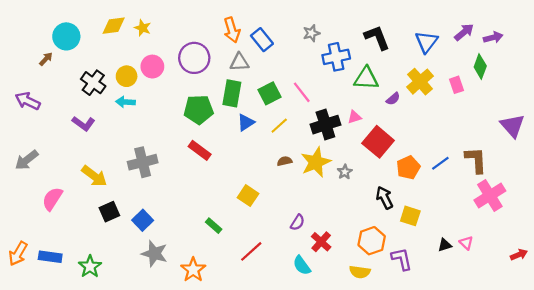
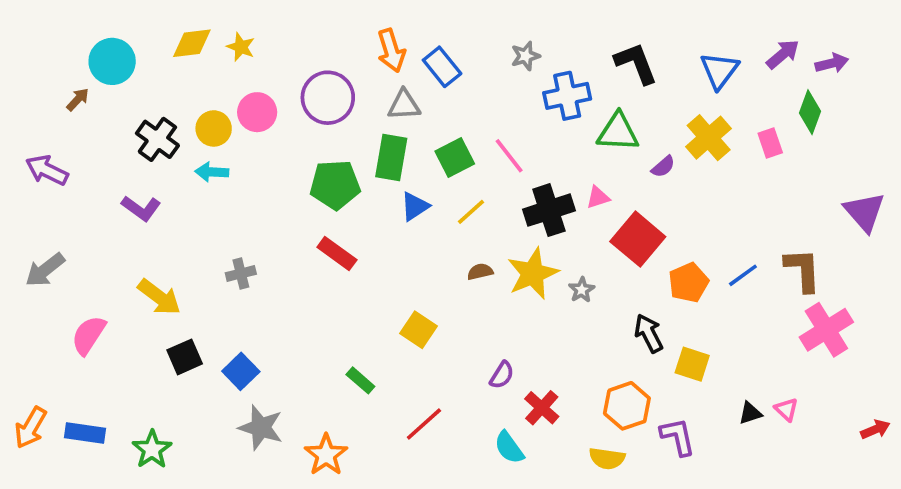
gray cross: (143, 162) -> (241, 274), size x0.6

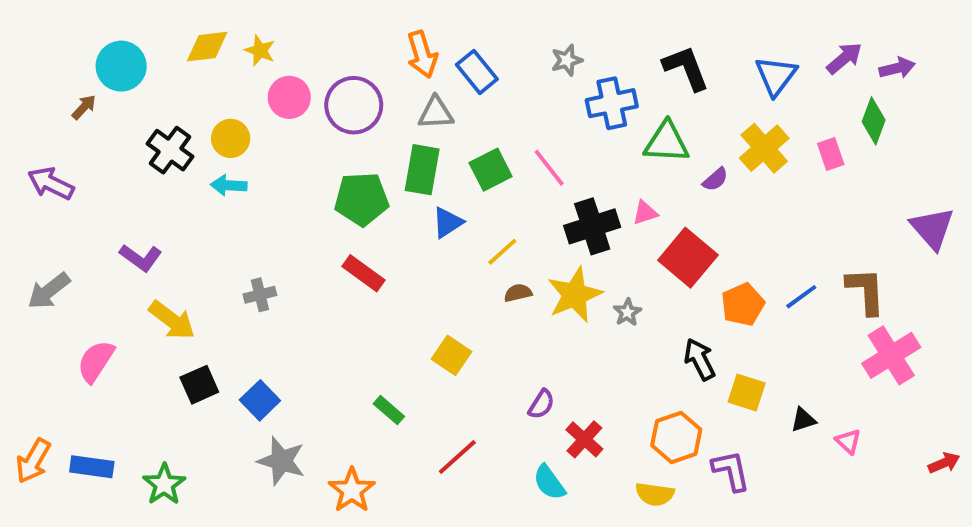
pink circle: (257, 112) -> (289, 97), moved
purple L-shape: (141, 208) -> (141, 258), moved
yellow line: (471, 212) -> (502, 252), moved
black triangle: (750, 413) -> (803, 420), moved

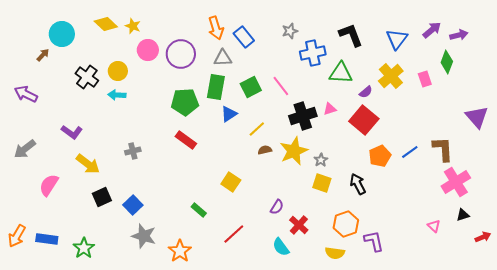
yellow diamond: (207, 47) -> (106, 24), turned 50
red square: (688, 258) -> (364, 120), moved
yellow square: (747, 393) -> (322, 183), moved
black triangle: (803, 420) -> (463, 215), moved

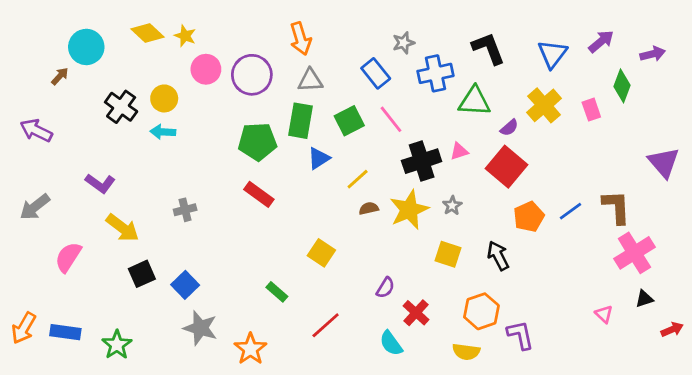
purple arrow: (459, 35) -> (653, 54), moved
blue rectangle: (244, 37) -> (376, 73), moved
gray star: (321, 160) -> (452, 206), moved

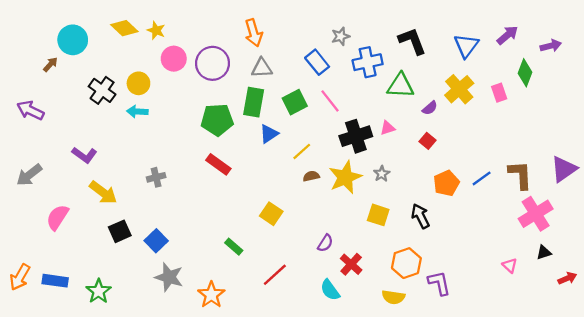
purple triangle: (664, 162) -> (564, 169), moved, turned 36
red square: (506, 167) -> (427, 141), size x0.5

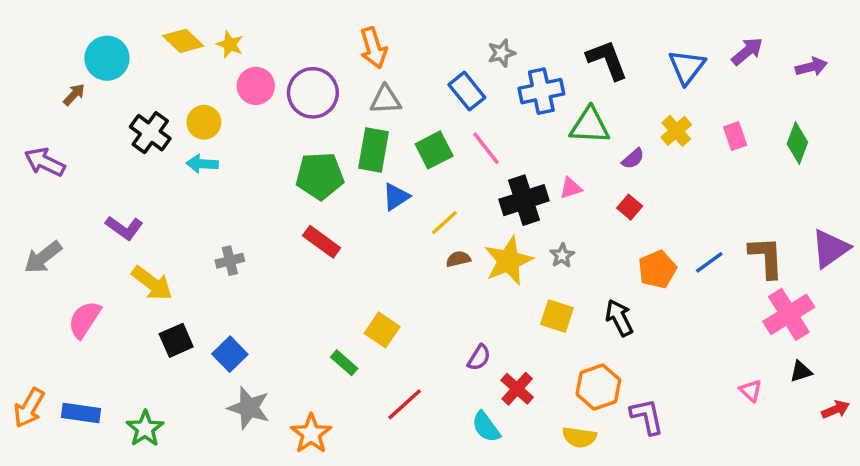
green diamond: (525, 73) -> (797, 143), moved
yellow cross: (459, 89) -> (676, 131), size x0.7
yellow square: (271, 214) -> (382, 330), moved

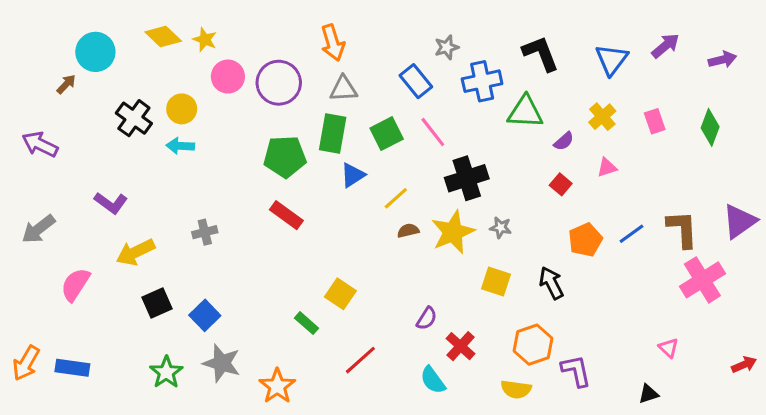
pink triangle: (571, 188) -> (607, 167), moved
gray star: (562, 255) -> (501, 228), turned -30
yellow arrow: (152, 283) -> (135, 252), turned 117
black triangle: (801, 371) -> (648, 394), moved
green star: (145, 429) -> (166, 372), moved

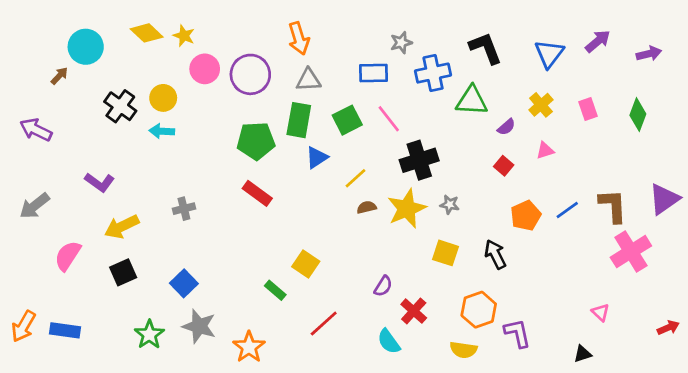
blue rectangle: (416, 81) -> (374, 73), turned -52
black square: (157, 303) -> (123, 272), moved

